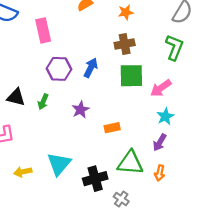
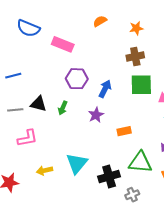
pink rectangle: (43, 30) -> (63, 44), turned -55
blue arrow: (91, 68) -> (105, 89), moved
gray cross: (121, 199) -> (132, 195), turned 32

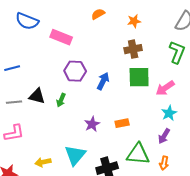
purple star: (96, 115) -> (92, 124), moved
pink L-shape: (27, 138) -> (14, 133), moved

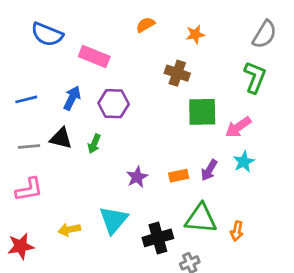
brown cross: (133, 49) -> (177, 73), moved, turned 30
blue arrow: (103, 81) -> (72, 98), moved
purple arrow: (164, 136) -> (209, 170), moved

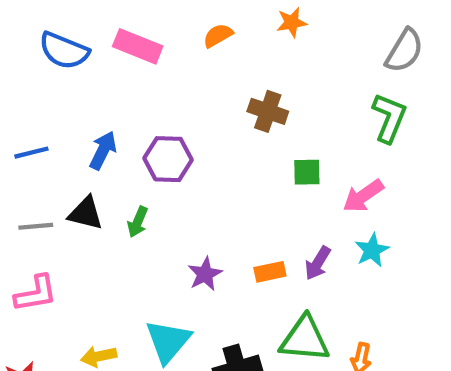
orange star: (195, 34) -> (292, 22), moved
pink rectangle: (94, 57) -> (138, 46), moved
green square: (202, 112) -> (307, 172), size x0.6

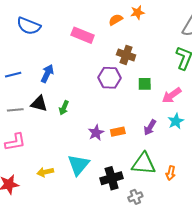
orange semicircle: (218, 35) -> (116, 20), moved
pink rectangle: (138, 46) -> (83, 35), moved
purple hexagon: (168, 159) -> (109, 78), moved
orange rectangle: (270, 272) -> (118, 132), moved

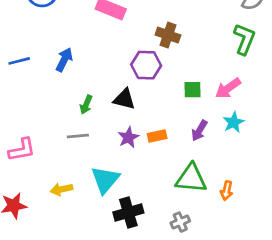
green square: (145, 84) -> (193, 90), moved
black triangle: (39, 104) -> (124, 99), moved
gray line: (15, 110) -> (78, 136), moved
black cross: (112, 178) -> (128, 212), moved

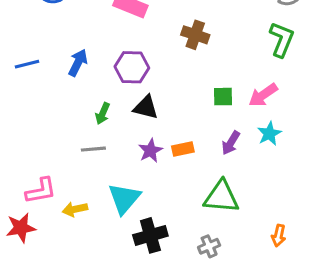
purple hexagon: (146, 65) -> (132, 67), moved
pink L-shape: (22, 150) -> (41, 191), moved
orange arrow: (227, 191) -> (279, 235), moved

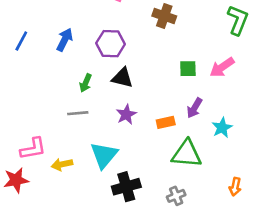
blue line: (27, 64) -> (21, 41), turned -48
cyan star: (269, 134) -> (222, 128), moved
orange rectangle: (183, 149) -> (166, 122), moved

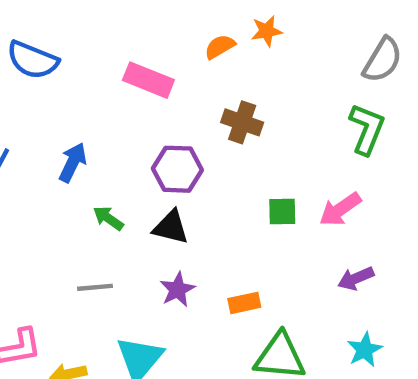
purple hexagon: (111, 44) -> (177, 169), moved
green arrow: (86, 83) -> (108, 218), moved, turned 102
purple arrow: (195, 108) -> (356, 278), moved, turned 36
cyan star: (222, 128) -> (365, 350), moved

